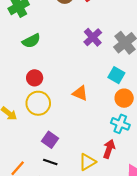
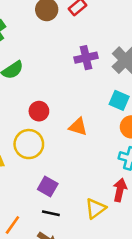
purple cross: (93, 37) -> (86, 58), turned 36
red circle: (35, 78) -> (39, 111), moved

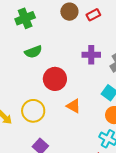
red circle: (39, 111) -> (55, 79), moved, size x1.5

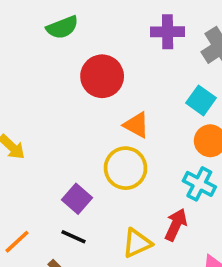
yellow circle: (33, 111) -> (126, 168), moved

